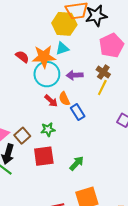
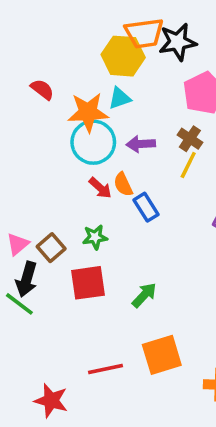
red semicircle: (22, 57) -> (42, 89), moved

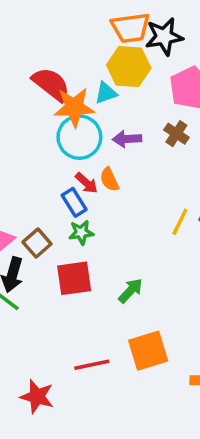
yellow hexagon: (123, 56) -> (129, 67), moved
red semicircle: (42, 89) -> (51, 84), moved, size x1.6
yellow line: (188, 165) -> (180, 222), moved
blue rectangle: (146, 207) -> (74, 202), moved

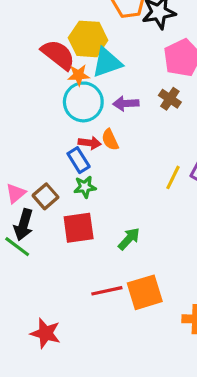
yellow hexagon: (129, 67) -> (88, 39), moved
cyan triangle: (106, 93) -> (107, 63), size x1.5
orange star: (74, 107) -> (79, 75), size x0.6
red arrow: (86, 183) -> (90, 143), turned -35
red line: (92, 365) -> (107, 291), moved

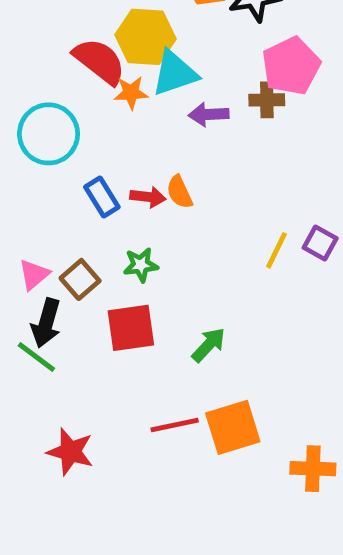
brown cross: (170, 99) -> (267, 100), moved, turned -35
cyan circle: (83, 102) -> (49, 134), moved
purple arrow: (126, 103) -> (209, 114), moved
blue rectangle: (79, 160) -> (102, 197), moved
red star: (46, 333) -> (70, 452), moved

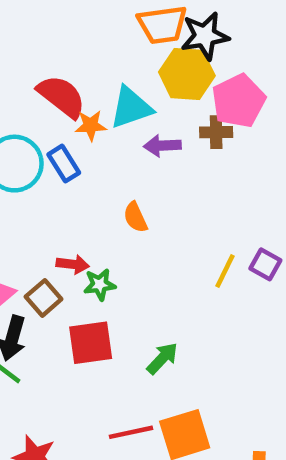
yellow hexagon: (146, 37) -> (187, 74), moved
blue rectangle: (102, 197) -> (64, 164), moved
red arrow: (148, 197) -> (73, 264), moved

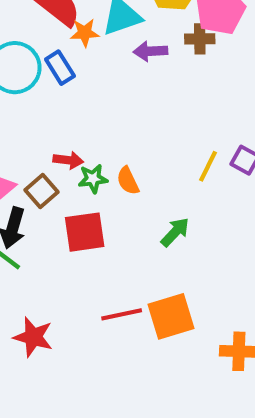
orange semicircle: (135, 217) -> (128, 181), moved
green arrow: (162, 358) -> (175, 232), moved

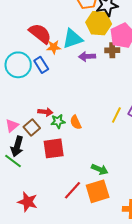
green arrow: (175, 232) -> (100, 169), moved, turned 70
red line: (122, 314) -> (73, 190), turned -36

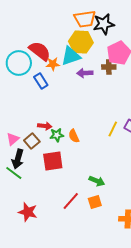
yellow hexagon: (99, 23) -> (81, 42), moved
cyan circle: (18, 65) -> (19, 63), moved
orange square: (98, 191) -> (95, 202), size x0.6

